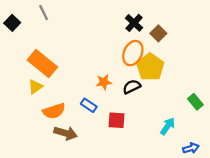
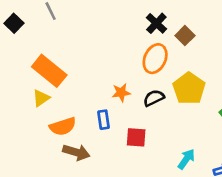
yellow pentagon: (150, 67) -> (189, 88), moved
blue rectangle: (89, 105) -> (104, 120), turned 49
cyan arrow: (168, 126) -> (186, 159), moved

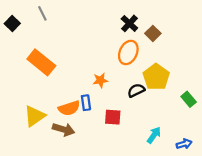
yellow triangle: (41, 98) -> (35, 116), moved, size x1.5
black semicircle: (154, 98) -> (136, 90), moved
orange semicircle: (63, 126) -> (69, 108), moved

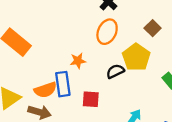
brown square: (153, 33) -> (153, 28), moved
blue rectangle: (86, 103) -> (63, 84), size x1.5

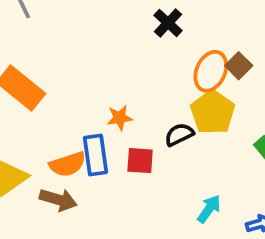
orange ellipse: (107, 32) -> (211, 71), moved
red square: (91, 99) -> (140, 161), moved

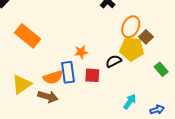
brown square: (239, 66) -> (146, 37), moved
yellow pentagon: (213, 112) -> (132, 49), turned -30

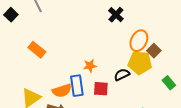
orange rectangle: (28, 36) -> (37, 50), size x0.7

